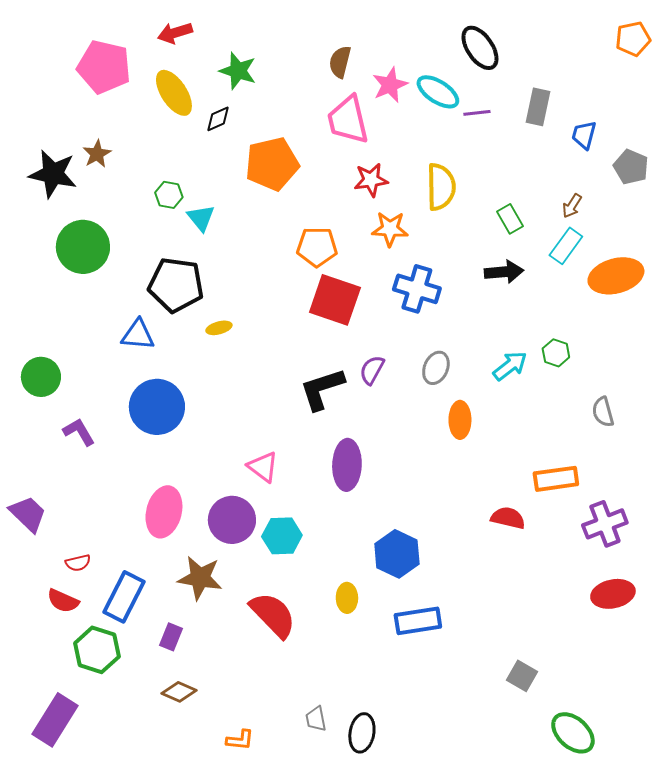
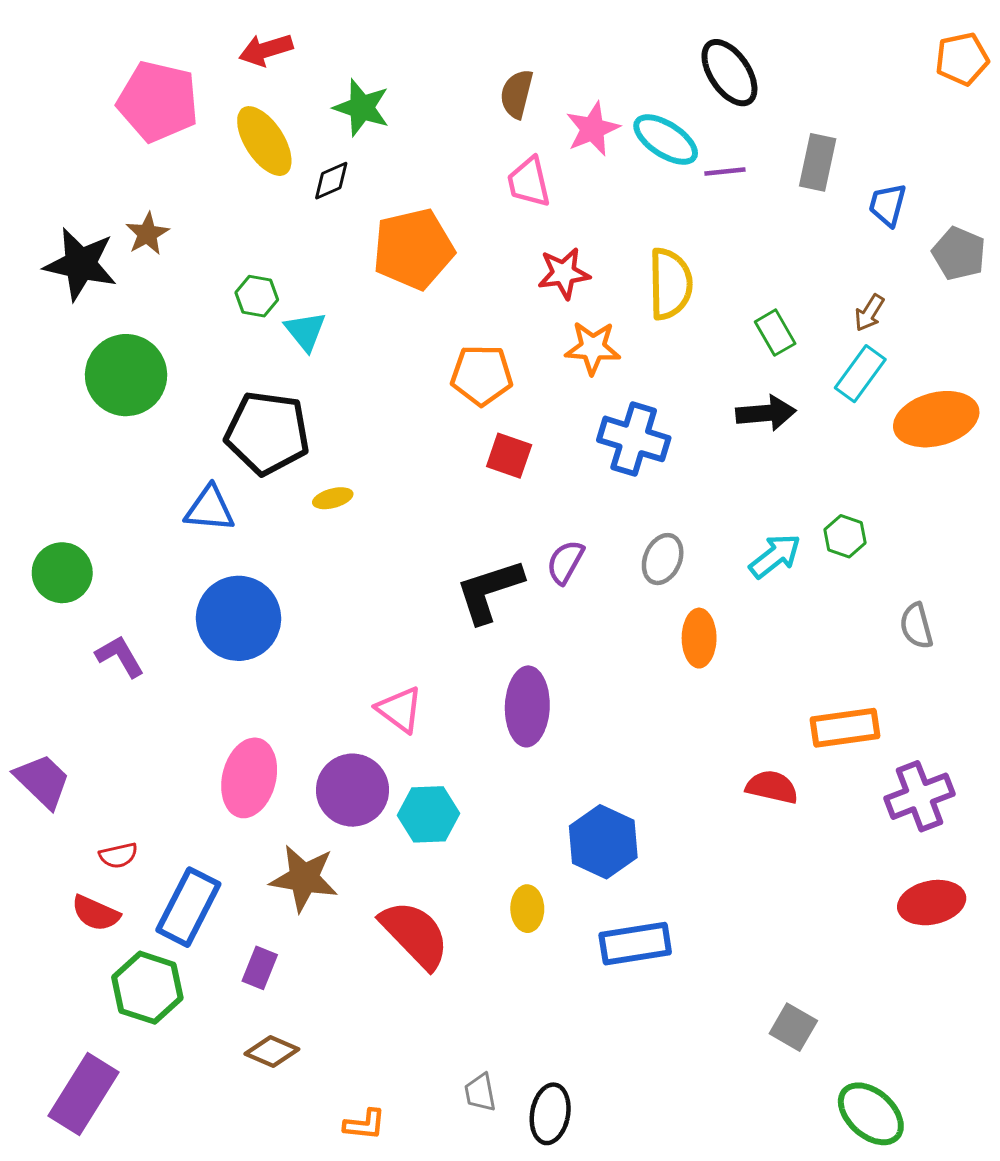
pink trapezoid: (348, 120) -> (529, 182), size x0.7
red square: (335, 300) -> (509, 456), size x0.6

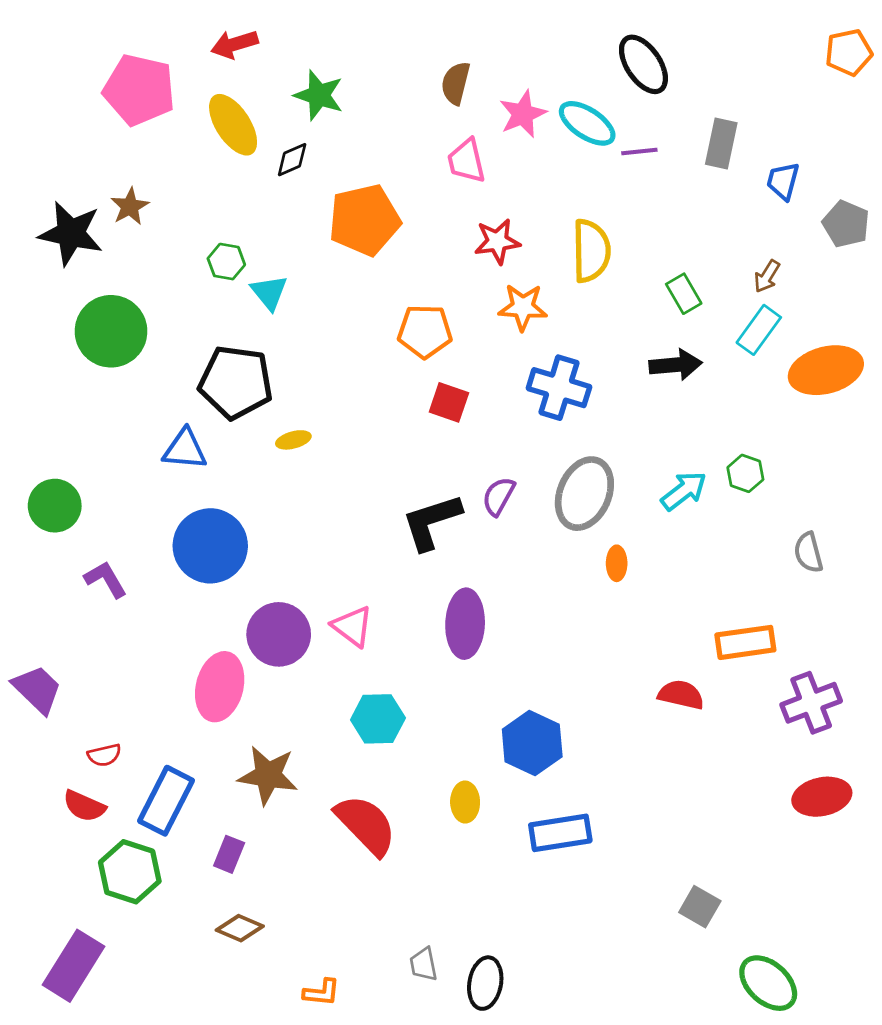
gray ellipse: (663, 559) -> (584, 494), size x1.6
orange ellipse: (699, 638) -> (617, 563), size x0.7
purple circle: (352, 790) -> (279, 634), moved

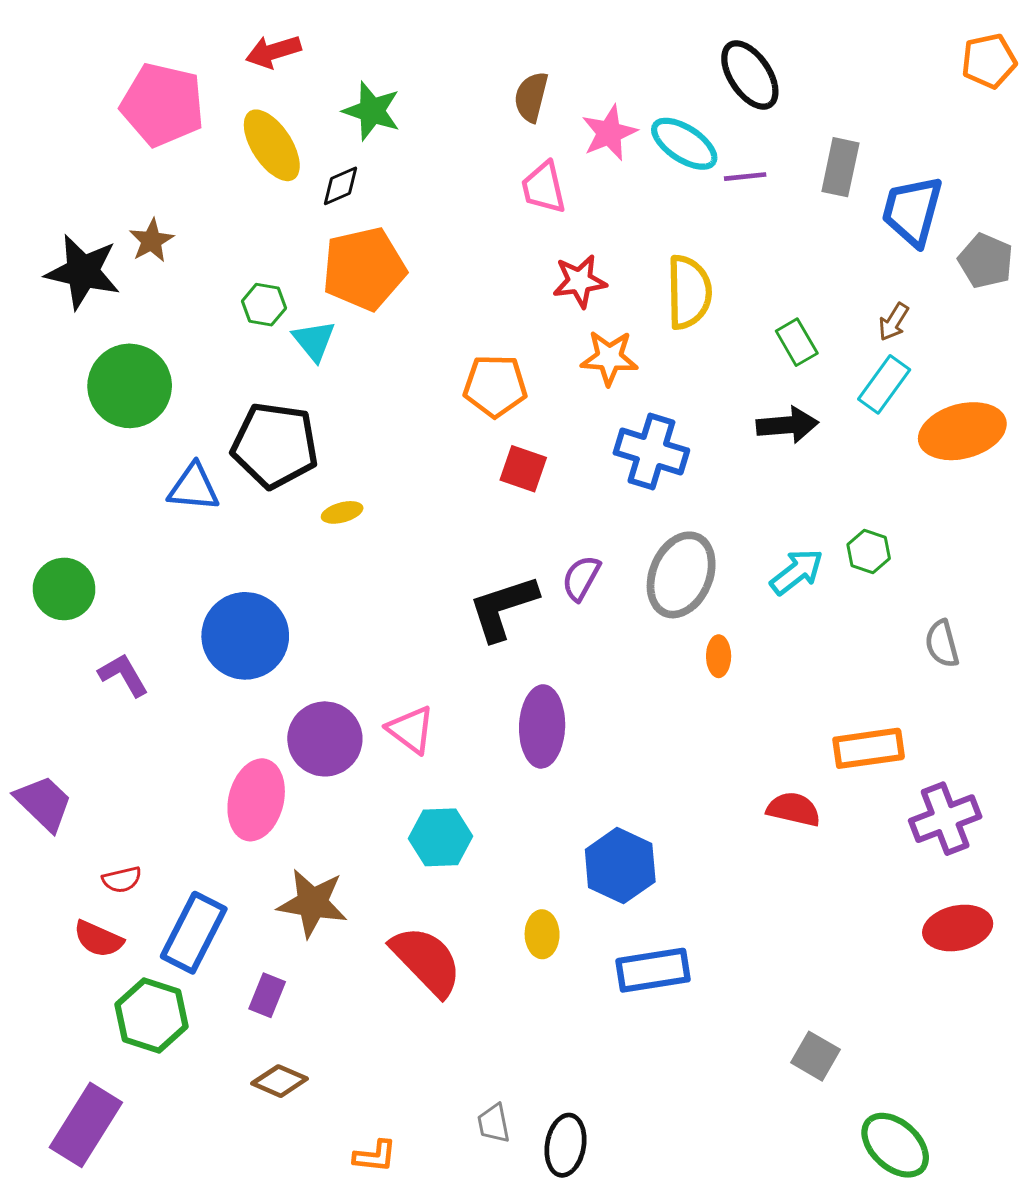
blue trapezoid: (783, 181) -> (912, 211), size x1.6
orange pentagon: (364, 220) -> (364, 269), moved
blue triangle: (185, 449) -> (194, 487), moved

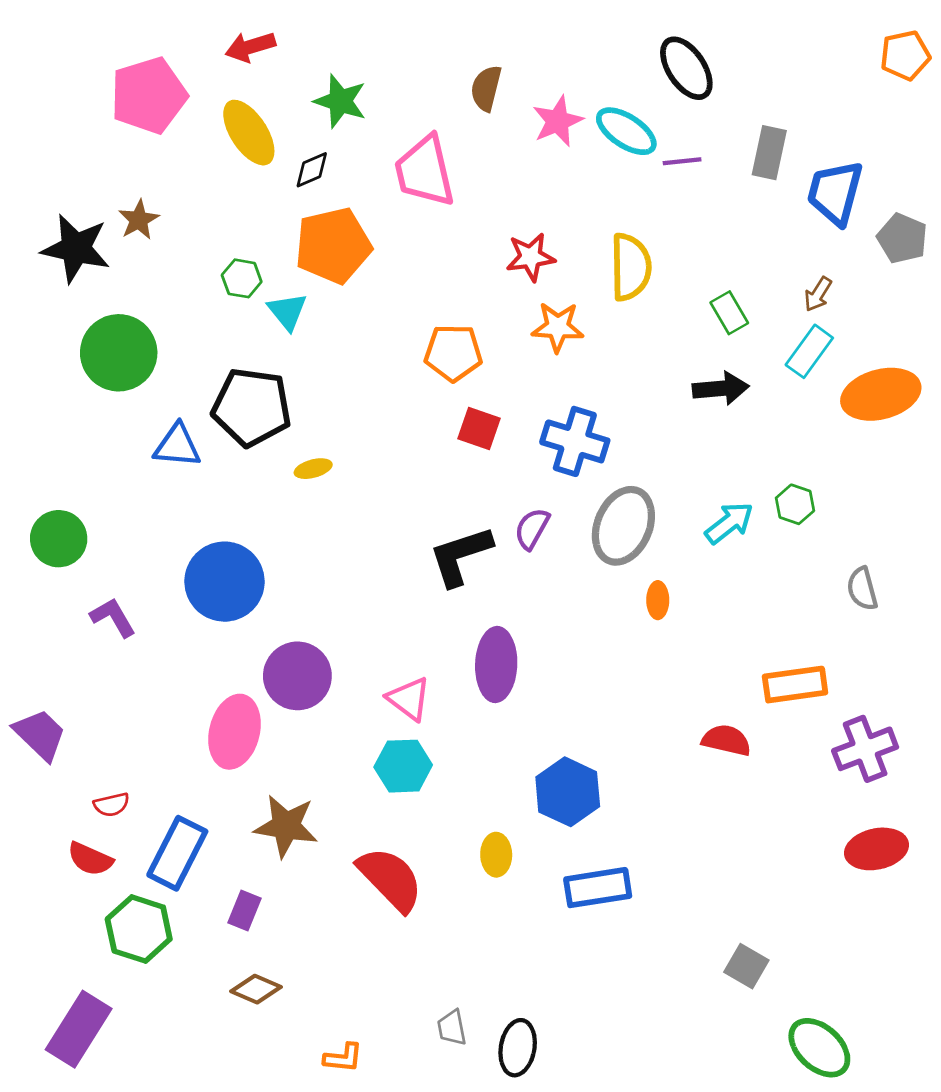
pink pentagon: (162, 105) -> (149, 95), turned -30
pink trapezoid: (544, 187) -> (425, 171), moved, size x1.5
blue cross: (651, 452) -> (575, 441), moved
pink triangle: (411, 730) -> (409, 699), moved

